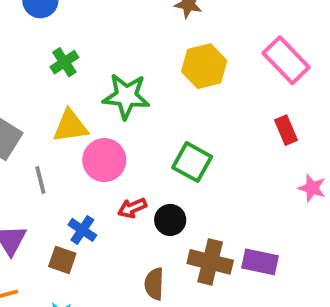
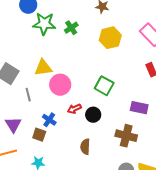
green cross: (64, 62) -> (71, 28), moved
green star: (126, 96) -> (44, 24), moved
brown cross: (210, 262) -> (126, 136), moved
purple rectangle: (260, 262) -> (139, 108), moved

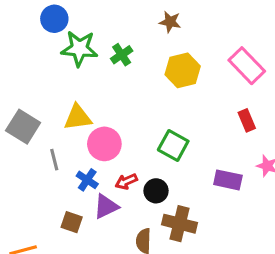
blue cross: (49, 120) -> (87, 180), moved
purple triangle: (13, 125) -> (106, 206), moved, turned 36
brown cross: (126, 136) -> (179, 224), moved

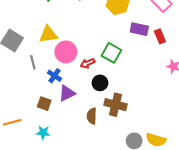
purple rectangle: (228, 180) -> (139, 29), moved
red arrow: (126, 181) -> (88, 63), moved

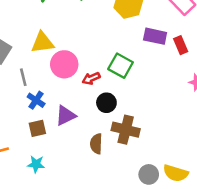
blue cross: (54, 76) -> (36, 100), moved
brown square: (44, 104) -> (37, 128), turned -32

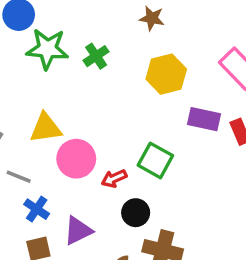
gray line: (23, 77) -> (19, 177), turned -54

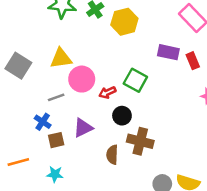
yellow hexagon: (166, 74) -> (124, 22), moved
gray line: (19, 177) -> (56, 97), moved, turned -42
blue cross: (37, 209) -> (43, 122), moved

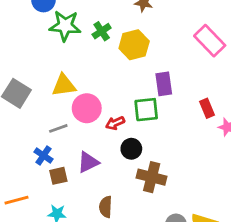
purple rectangle: (168, 52) -> (164, 84), moved, turned 70
red rectangle: (193, 61) -> (207, 108), moved
green square: (135, 80) -> (146, 110), turned -35
brown semicircle: (112, 155) -> (106, 207), moved

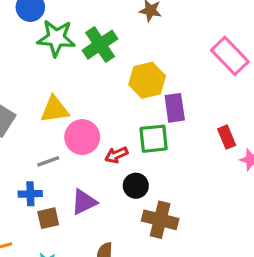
green cross: (102, 31) -> (100, 45), size x1.5
yellow hexagon: (134, 45) -> (147, 80), moved
blue cross: (43, 156) -> (30, 194), turned -36

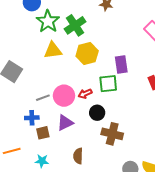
green star: (56, 38) -> (48, 21), turned 30
yellow hexagon: (147, 80) -> (87, 53), moved
yellow triangle: (55, 109) -> (53, 50), moved
pink circle: (82, 137) -> (64, 96), moved

